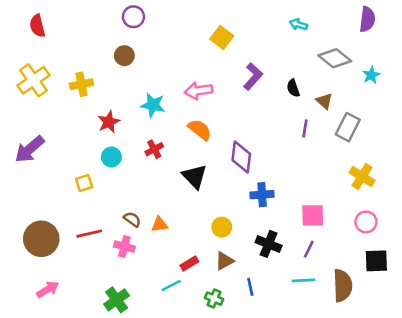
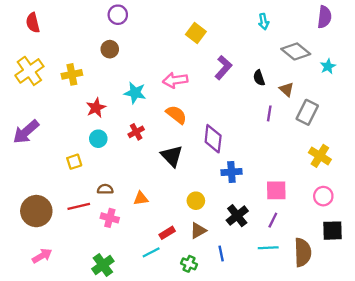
cyan arrow: (298, 24) -> (264, 22), turned -119
brown semicircle: (132, 219) -> (105, 189), moved, turned -35
black cross: (269, 244) -> (237, 216), turned 30

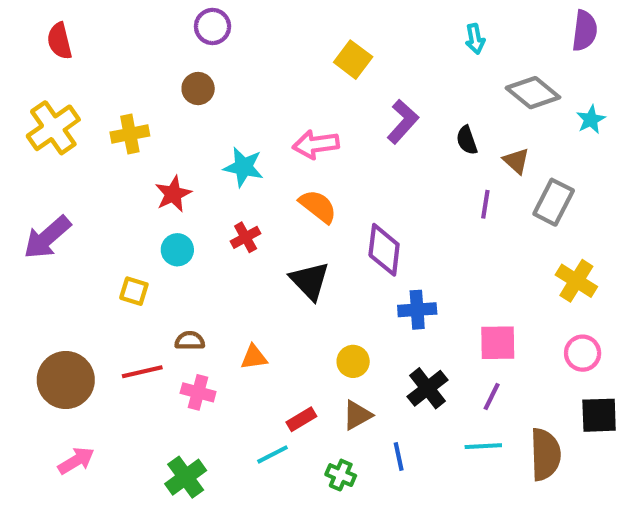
yellow square: (74, 162) -> (134, 291), turned 35

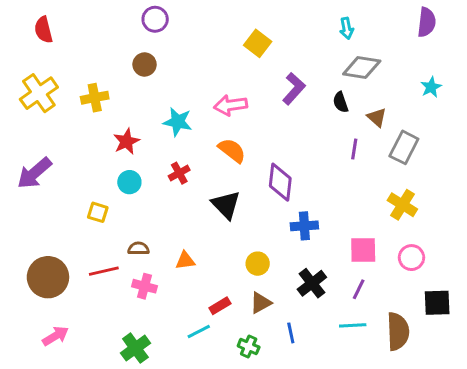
gray diamond: (533, 93) -> (362, 68), moved, turned -30
yellow cross: (576, 281) -> (402, 205), moved
pink circle: (583, 353) -> (411, 258), moved

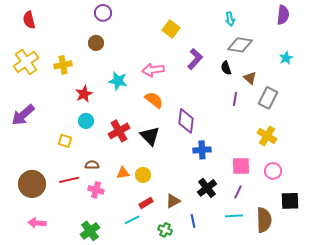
red cross: (179, 173) -> (119, 131), moved, size x1.5
yellow circle: (258, 264) -> (143, 175), moved
pink arrow: (56, 336) -> (37, 223), turned -144

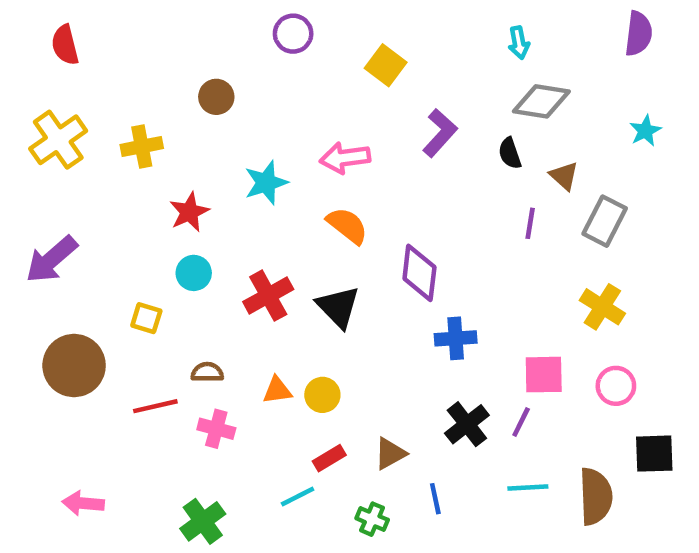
purple circle: (103, 13) -> (293, 34), moved
cyan star: (118, 81) -> (266, 183), turned -30
brown circle: (32, 184) -> (74, 366), moved
purple line: (238, 192) -> (521, 422), moved

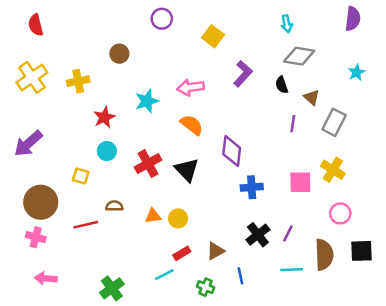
pink square: (544, 375) -> (300, 182), moved
pink cross: (216, 429) -> (36, 237), moved
brown semicircle: (596, 496) -> (324, 255), moved

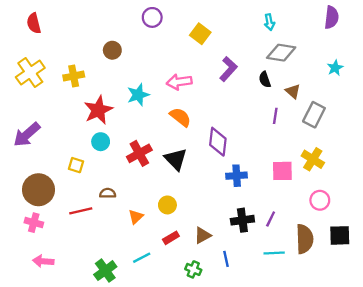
red star: (104, 117) -> (98, 110), size x1.4
orange triangle: (153, 216) -> (136, 217), moved, turned -35
black cross: (258, 235) -> (242, 220), turned 30
cyan line: (164, 275) -> (142, 258), moved

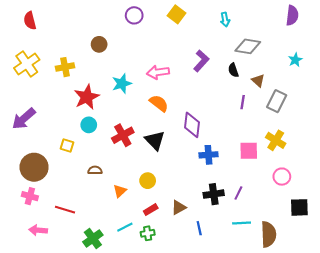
cyan arrow: (269, 22) -> (225, 20), moved
yellow square: (200, 34) -> (177, 14), moved
red line: (81, 211) -> (65, 210), moved, turned 30
brown semicircle: (305, 239) -> (268, 234), moved
green cross: (193, 269) -> (148, 233), moved, turned -32

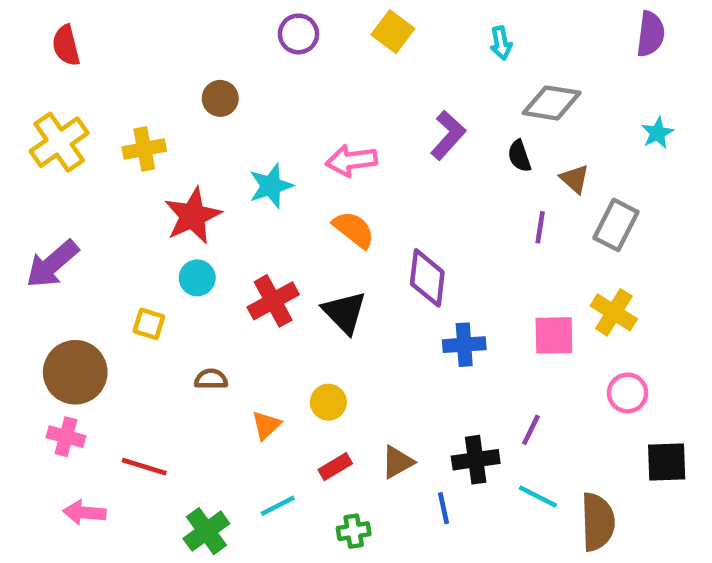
black cross: (214, 194) -> (476, 460), moved
cyan line: (242, 223) -> (538, 497), turned 30
green cross: (148, 233) -> (354, 531), moved

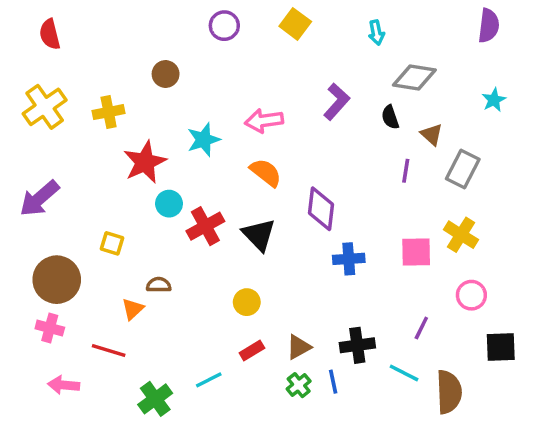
cyan circle: (197, 278) -> (169, 204), moved
orange triangle: (266, 425) -> (133, 309), moved
purple line: (531, 430) -> (421, 328), moved
green cross: (354, 531) -> (299, 385), moved, turned -30

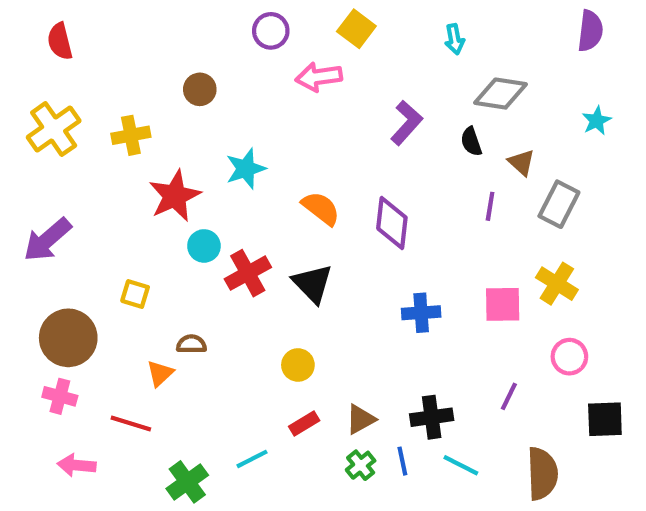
pink arrow: (264, 121) -> (319, 77), moved
purple diamond: (321, 209) -> (392, 223), moved
cyan line: (404, 373) -> (461, 465), moved

